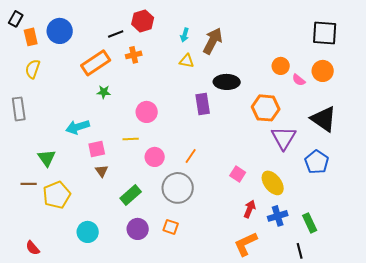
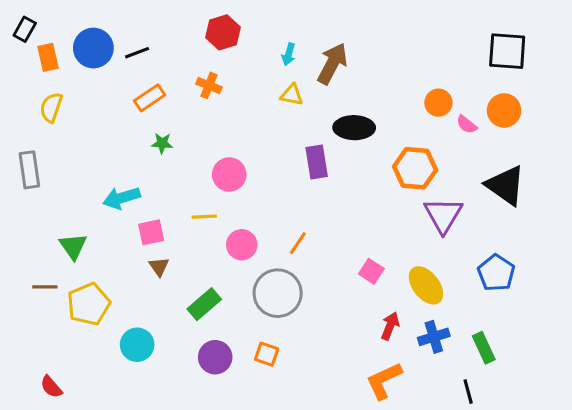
black line: (116, 34) -> (137, 53), moved
orange cross: (134, 55) -> (209, 85), turned 35
orange rectangle: (96, 63) -> (150, 98), size x0.7
blue pentagon: (317, 162) -> (496, 273), moved
cyan circle: (88, 232) -> (137, 345), moved

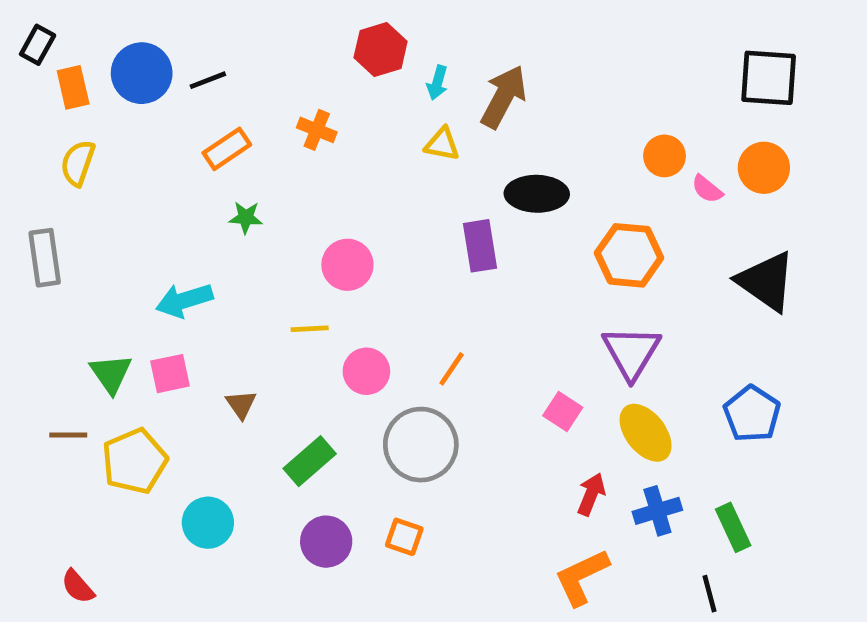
red hexagon: (223, 32) -> (381, 49), moved
purple triangle: (443, 215) -> (631, 352), moved
pink square: (151, 232) -> (170, 374), moved

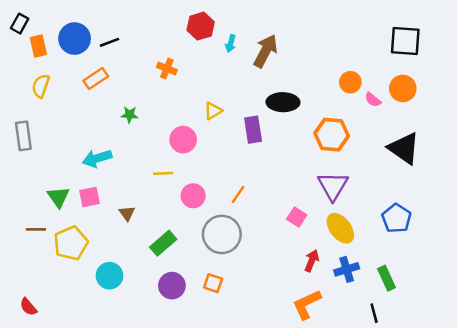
yellow triangle: (442, 144) -> (213, 111), moved, turned -42
orange rectangle: (227, 149) -> (96, 78), moved
red semicircle: (78, 587) -> (28, 307), moved

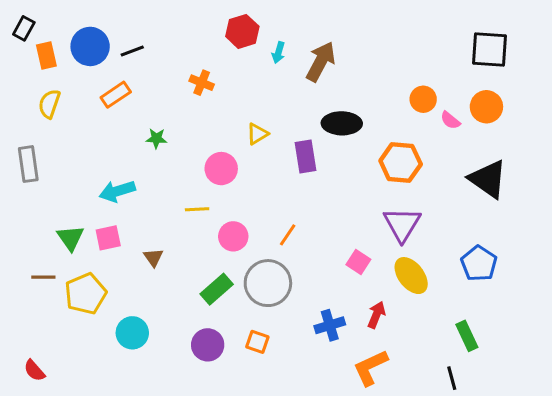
green rectangle: (163, 243) -> (217, 289), moved
blue cross: (347, 269) -> (330, 325), moved

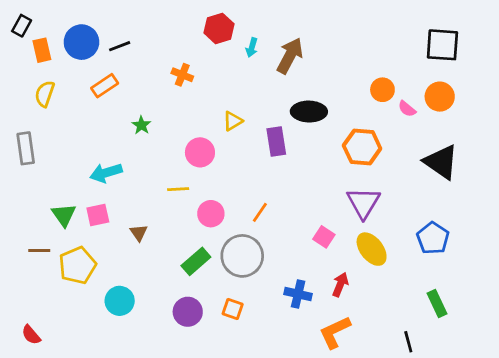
green star: (156, 138) -> (141, 125), turned 30
blue cross: (330, 325) -> (298, 294), turned 30
green rectangle: (467, 336) -> (437, 304), moved

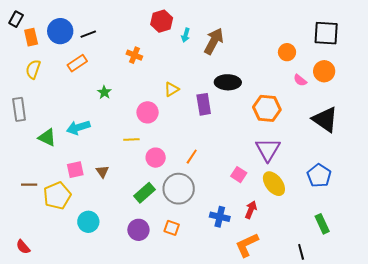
orange circle: (382, 90) -> (287, 52), moved
green triangle: (64, 215) -> (47, 137), moved, turned -30
pink square: (98, 215) -> (75, 170), moved

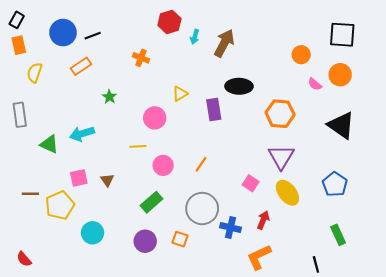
orange rectangle: (31, 37) -> (19, 45), moved
gray circle: (179, 189) -> (202, 209), moved

